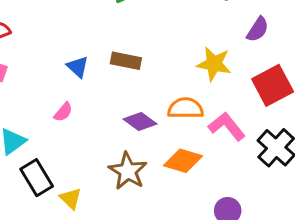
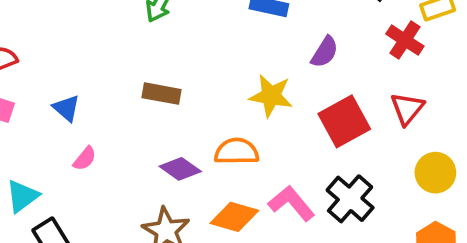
blue triangle: (78, 67) -> (66, 108), moved
pink L-shape: (227, 126) -> (291, 203), moved

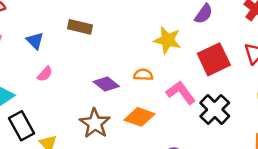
brown rectangle: (161, 94) -> (80, 27), moved
orange semicircle: (237, 151) -> (143, 75), size x0.7
pink L-shape: (291, 203) -> (181, 93), moved

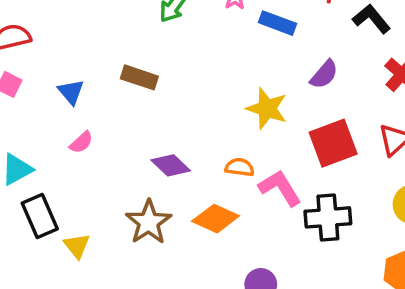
orange semicircle: (143, 75) -> (240, 167), moved
black cross: (215, 109) -> (328, 217), turned 36

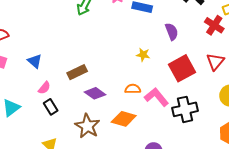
purple semicircle: (324, 74) -> (172, 32), turned -54
brown rectangle: (139, 77) -> (77, 72), moved, turned -36
yellow star: (267, 109) -> (143, 55), size x0.6
black rectangle: (40, 216) -> (51, 107), moved, size x0.7

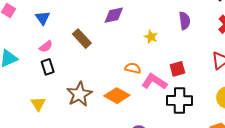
red square: (182, 68) -> (177, 69), moved, size x0.6
brown rectangle: (77, 72) -> (82, 39), turned 60
purple diamond: (95, 93) -> (114, 15), moved, turned -60
pink L-shape: (156, 97) -> (154, 82), turned -30

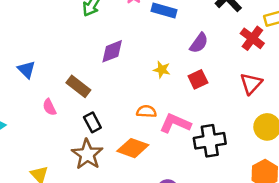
purple semicircle: (185, 21) -> (199, 43), turned 54
pink semicircle: (46, 46) -> (49, 107), moved, turned 112
black rectangle: (48, 67) -> (92, 122), moved
red square: (177, 69) -> (198, 79), moved

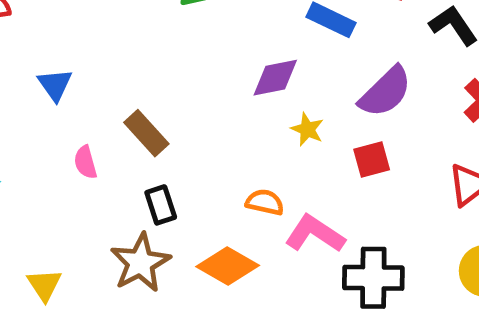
purple semicircle: (199, 43) -> (385, 92), size x1.4
purple diamond: (112, 51) -> (275, 78), moved

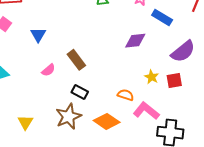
yellow star: (307, 129) -> (152, 77), moved
pink semicircle: (85, 162) -> (48, 70), turned -120
black rectangle: (161, 205) -> (80, 92), turned -49

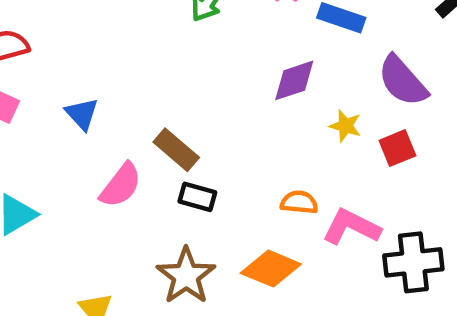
purple semicircle: (183, 51) -> (403, 81), turned 100
pink semicircle: (48, 70) -> (121, 185), size x1.5
yellow star: (152, 77) -> (345, 126), moved
black rectangle: (80, 92) -> (197, 197), moved

